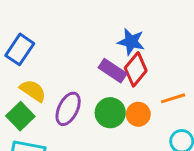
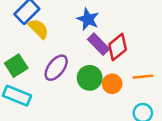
blue star: (131, 42) -> (88, 19), moved
yellow semicircle: (33, 91) -> (39, 29), moved

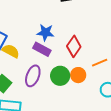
purple rectangle: (99, 44) -> (42, 49), moved

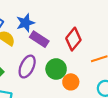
blue star: (45, 33) -> (25, 23), moved, turned -30
orange circle: (78, 75) -> (71, 82), moved

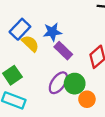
purple ellipse: (27, 67) -> (58, 83), moved

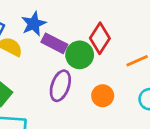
green circle: (75, 84) -> (80, 55), moved

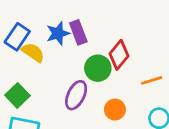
purple rectangle: (54, 43) -> (78, 32), moved, turned 35

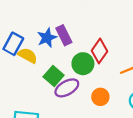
green square: (17, 95) -> (54, 76), moved
purple ellipse: (76, 95) -> (67, 88), turned 40

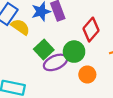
green circle: (83, 64) -> (74, 52), moved

